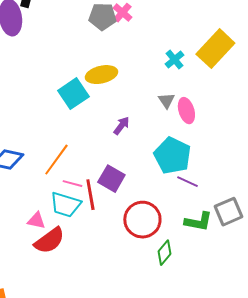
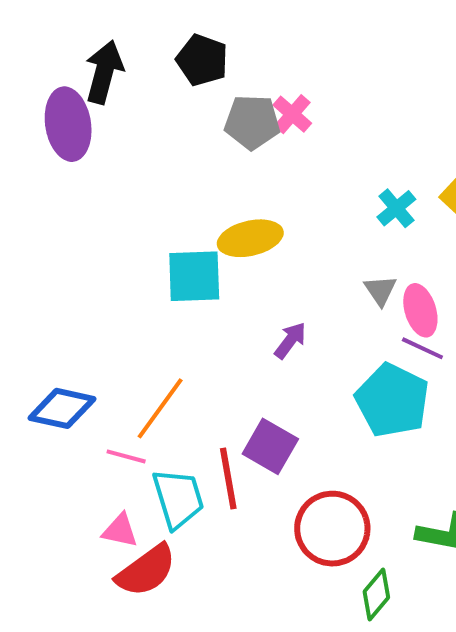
cyan square: (73, 94) -> (194, 276), turned 32
purple line: (187, 182) -> (422, 348), moved
pink line: (72, 184) -> (126, 456), moved
cyan trapezoid: (65, 205) -> (178, 499), turned -124

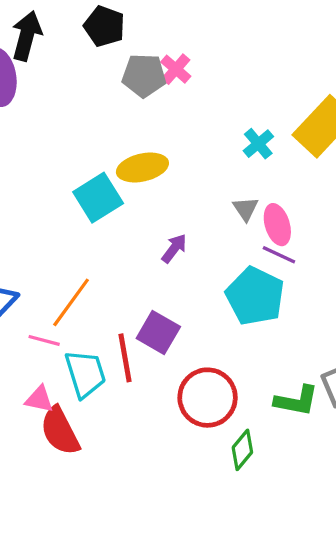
cyan square: (194, 276) -> (98, 198), turned -30
red semicircle: (146, 571) -> (60, 431), turned 99

